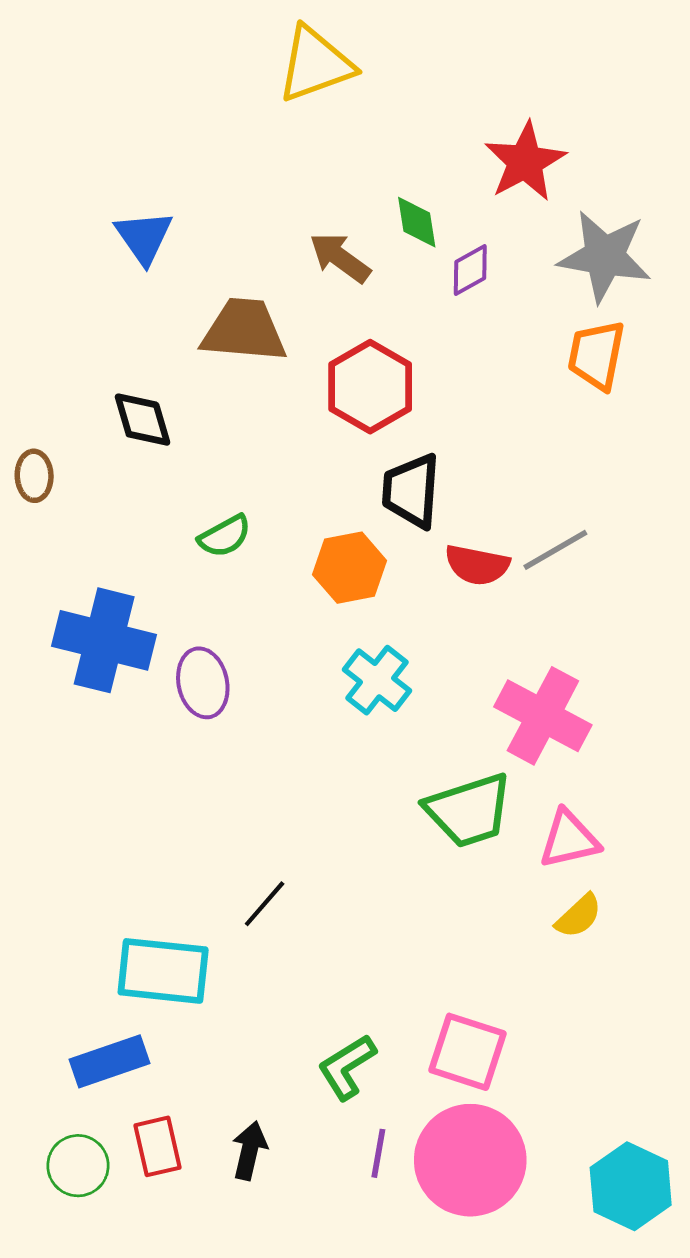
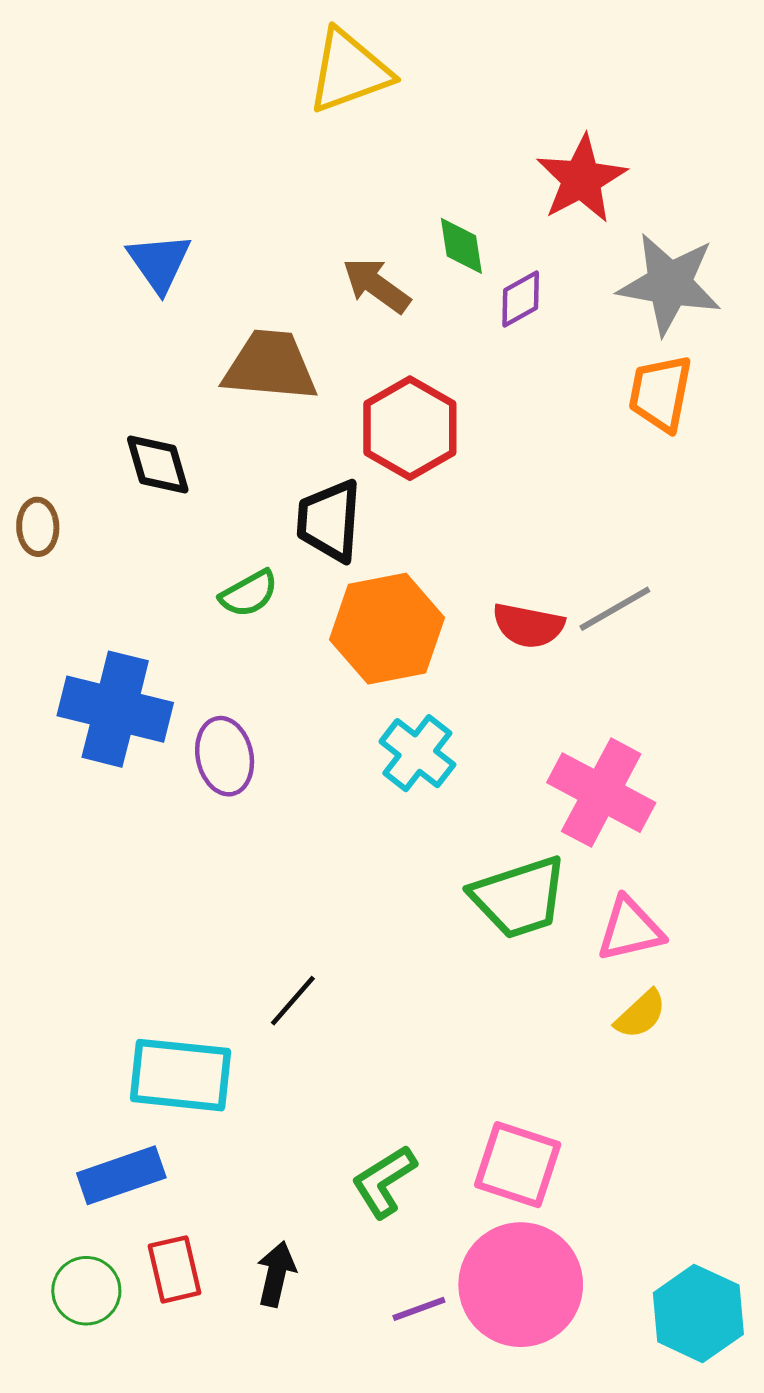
black trapezoid: (411, 491) -> (329, 521), moved
orange hexagon: (350, 568) -> (387, 629), size x1.4
purple line: (378, 1153) -> (419, 1309), moved, turned 60

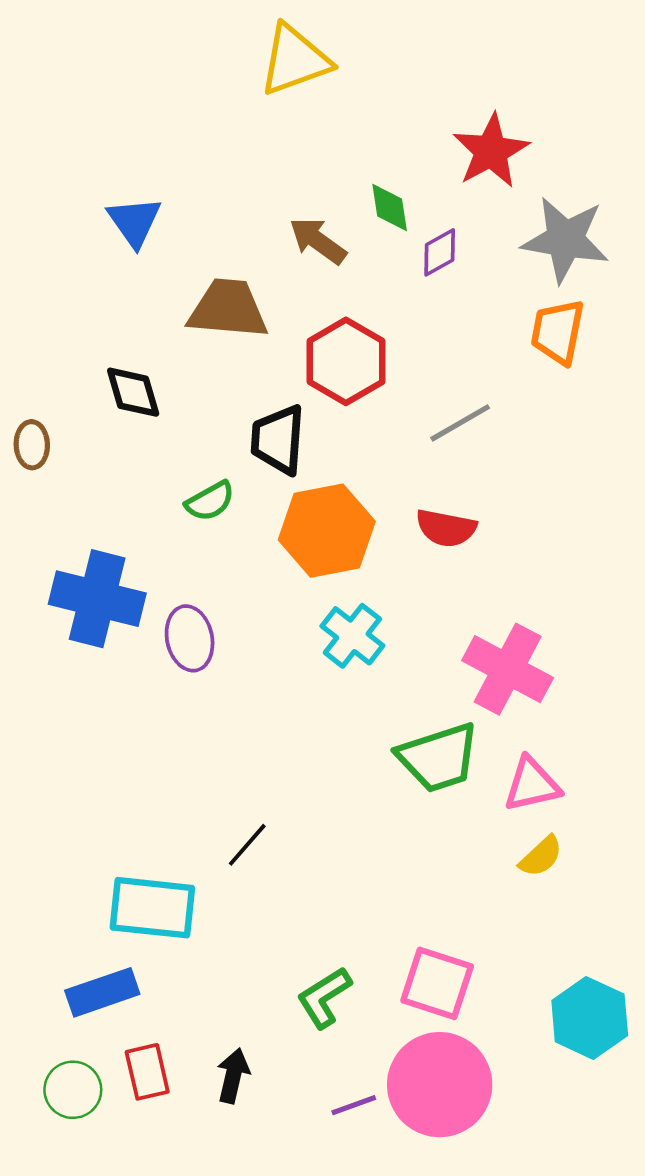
gray line: (615, 609) -> (460, 423), moved
cyan hexagon: (698, 1313) -> (590, 1018), moved

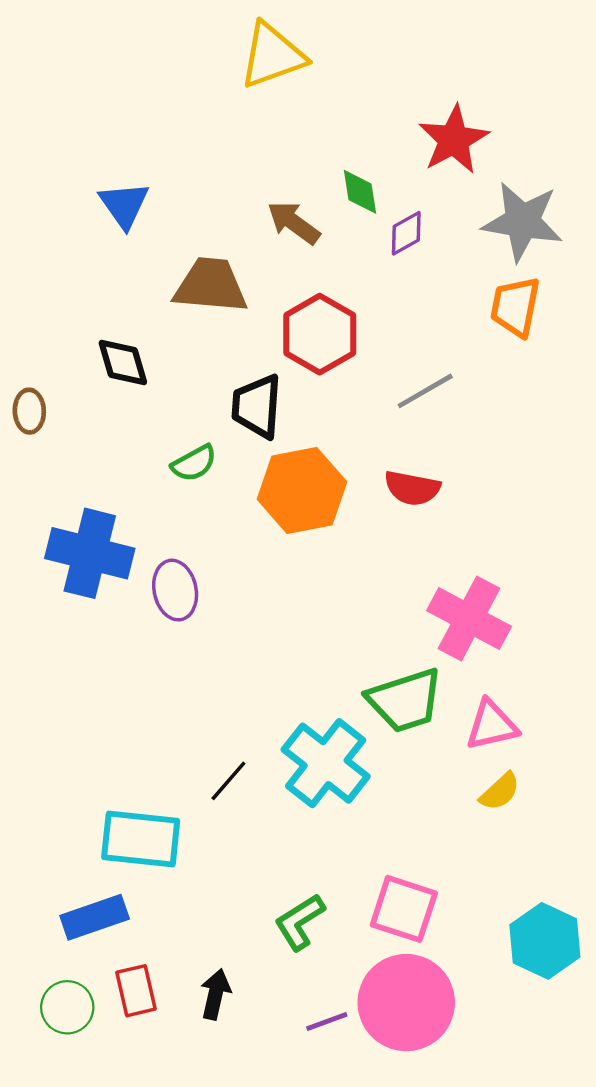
cyan cross: (352, 636) -> (326, 763), moved, size x1.5

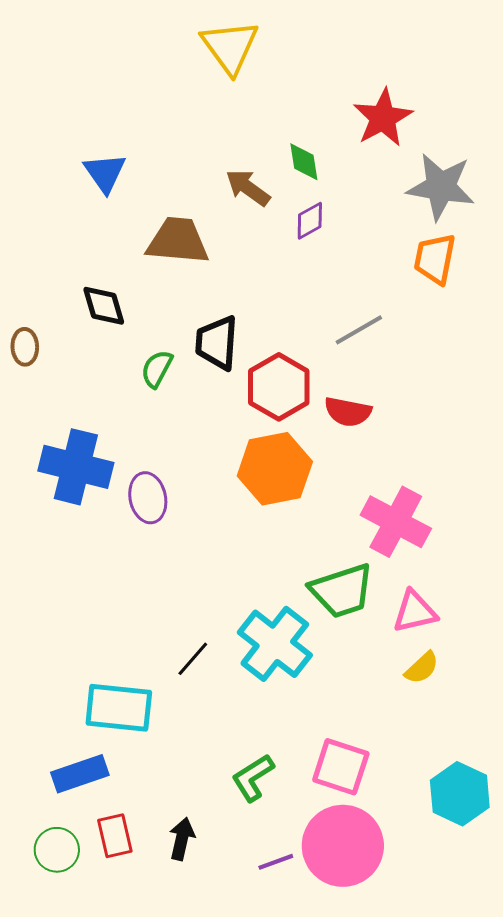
yellow triangle: (272, 55) -> (230, 47), turned -46
purple diamond: (406, 233) -> (310, 221), moved
red hexagon: (320, 334) -> (279, 387), moved
green semicircle: (194, 463) -> (157, 369), moved, turned 147
orange hexagon: (302, 490) -> (275, 469), moved

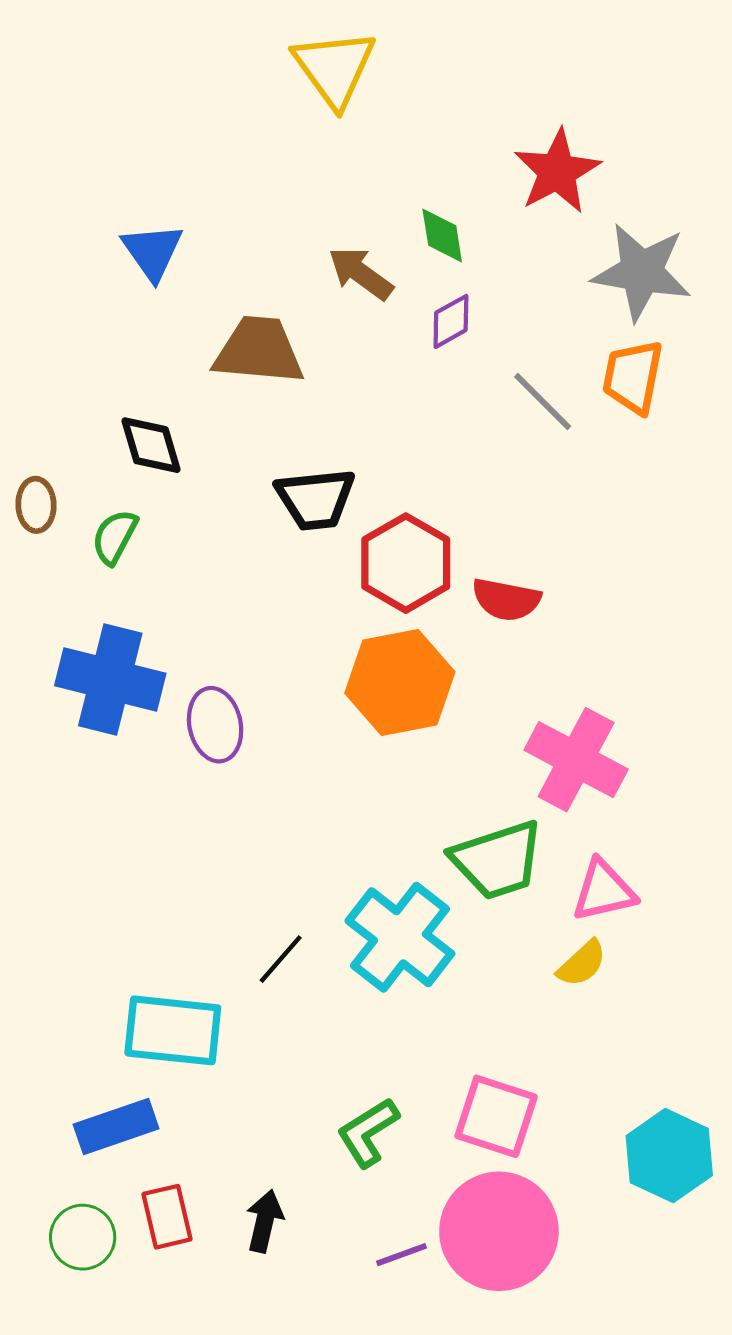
gray line: (359, 330) -> (543, 401), moved, turned 75
black trapezoid: (217, 343) -> (316, 499), turned -100
green semicircle: (157, 369) -> (115, 537), moved
yellow semicircle: (422, 668) -> (582, 963), moved

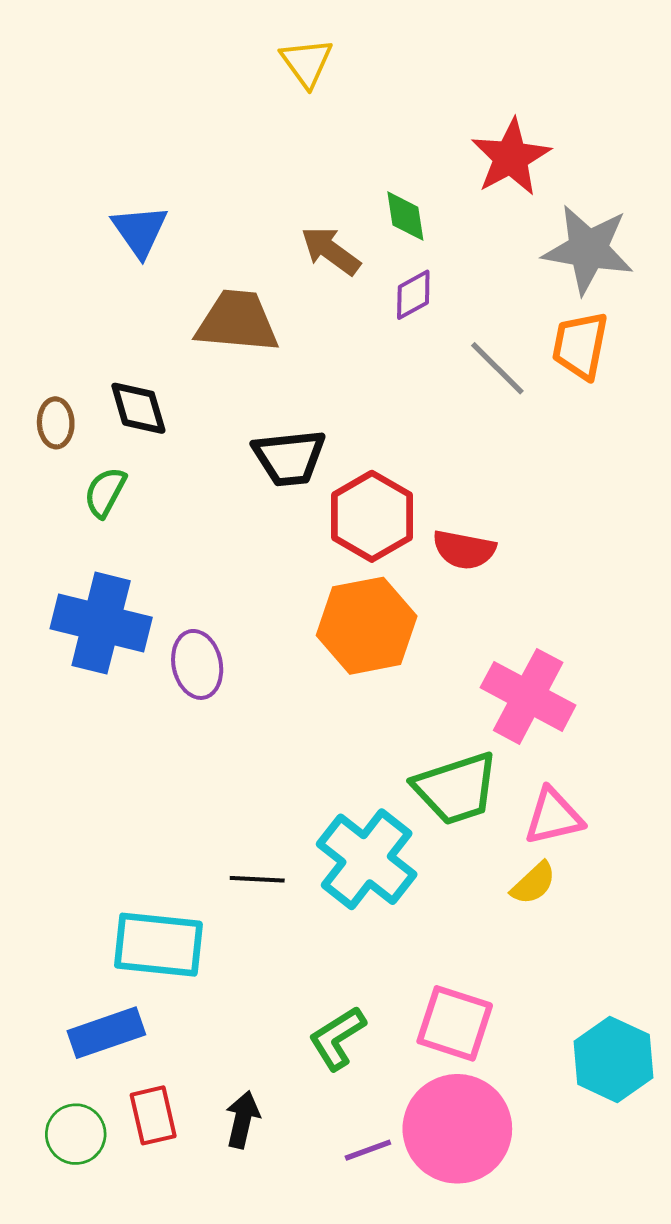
yellow triangle: (334, 68) -> (307, 63), size x0.7
brown ellipse: (36, 505) -> (56, 423), moved
black line: (281, 959) -> (257, 879), turned 52

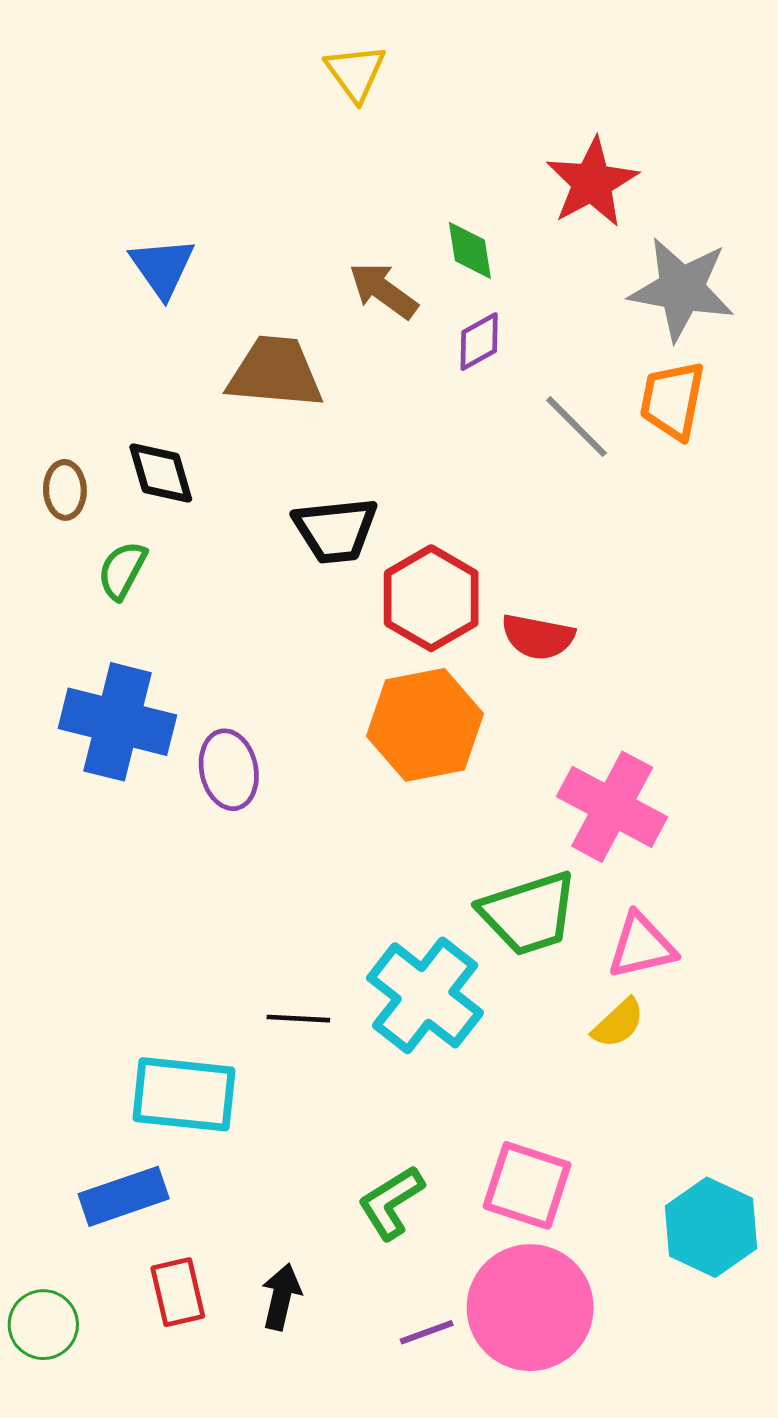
green circle: (76, 1134) -> (43, 1325), moved

